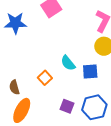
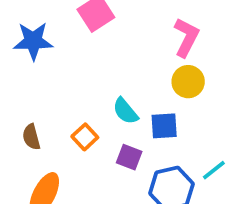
brown semicircle: (14, 87) -> (31, 137), moved
purple square: (67, 106) -> (129, 157), moved

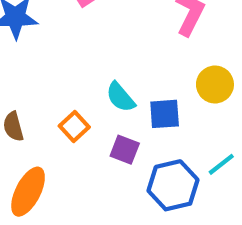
yellow circle: (188, 82) -> (215, 85), moved

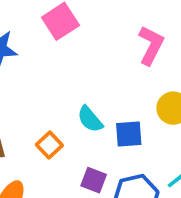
purple square: (125, 150) -> (94, 180), moved

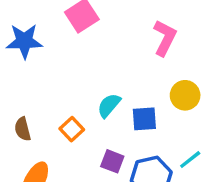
cyan semicircle: (90, 119) -> (109, 105), turned 80

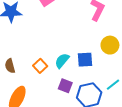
cyan semicircle: (109, 105) -> (62, 61), moved

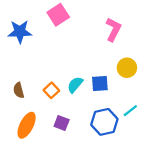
purple square: (65, 86) -> (62, 123), moved

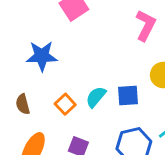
blue star: (20, 32) -> (42, 56), moved

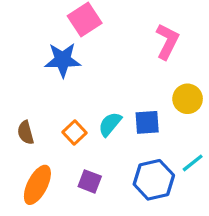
blue star: (42, 56) -> (63, 60), moved

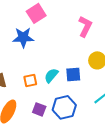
orange square: (75, 133) -> (30, 80), turned 32
blue hexagon: (154, 180) -> (64, 107), moved

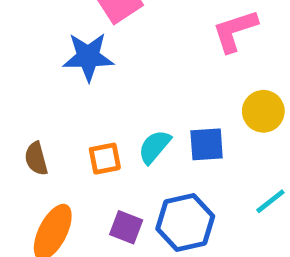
pink L-shape: (85, 26) -> (235, 31), turned -135

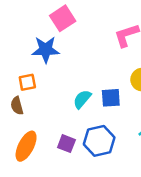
orange square: (105, 159) -> (27, 82), moved

